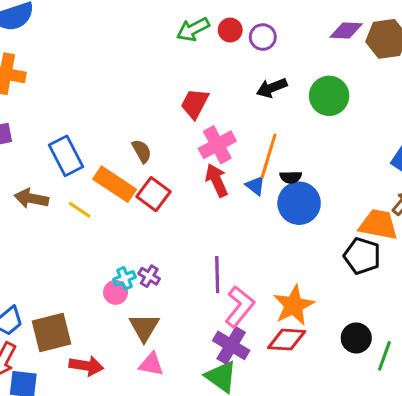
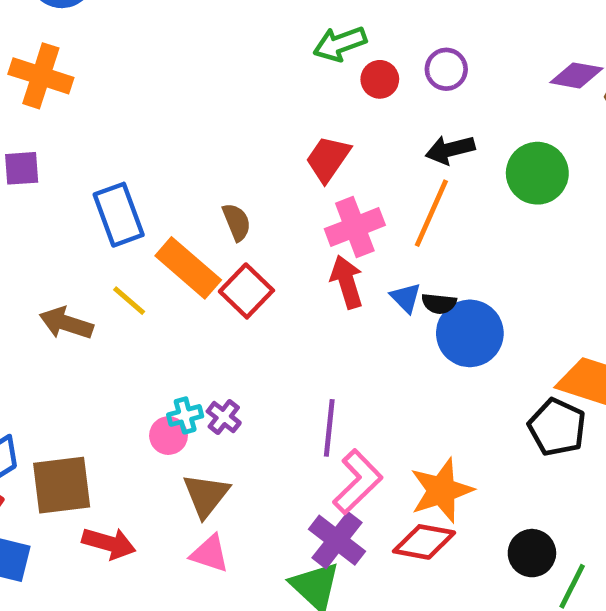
red circle: (230, 30) -> (380, 79), moved
orange line: (269, 156) -> (431, 213), moved
black semicircle: (291, 177) -> (439, 304), moved
brown arrow: (31, 198) -> (66, 323), moved

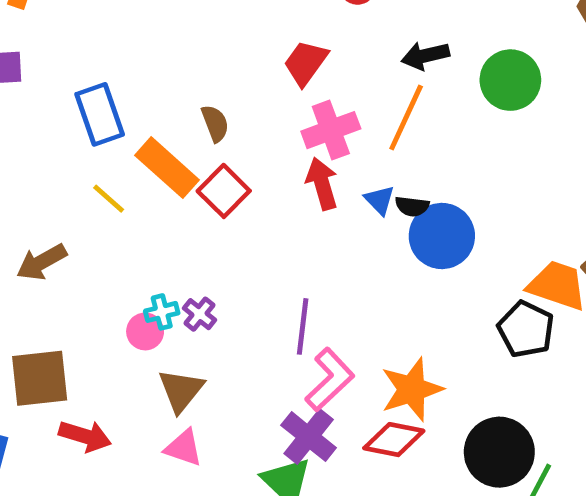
brown arrow: (66, 323) -> (42, 262), moved, turned -48
black circle: (532, 553) -> (499, 452), size x1.5

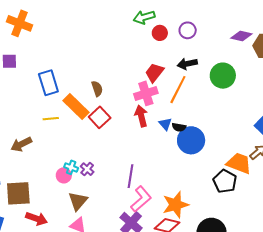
red trapezoid: (306, 63) -> (154, 73), moved
yellow line: (109, 199) -> (51, 119), turned -49
cyan cross: (162, 312) -> (71, 167), turned 32

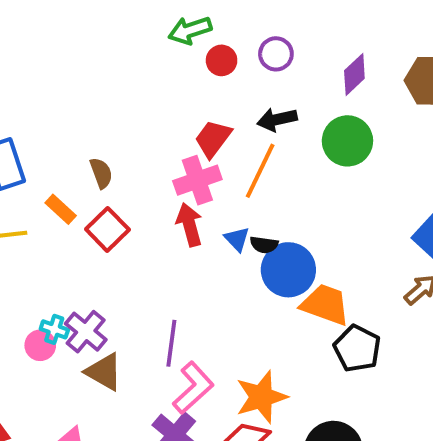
purple diamond: (241, 36) -> (354, 74), moved, turned -55
orange rectangle: (76, 106) -> (61, 209), size x0.6
orange trapezoid: (239, 163) -> (325, 305), moved
purple cross: (87, 169) -> (86, 332), size x1.5
brown triangle: (78, 201) -> (104, 372), moved, turned -40

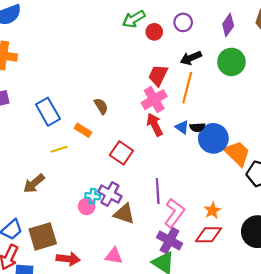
red square: (107, 229) -> (121, 153), moved
orange trapezoid: (325, 305) -> (237, 153), turned 36
orange star: (261, 397) -> (212, 210), size x0.6

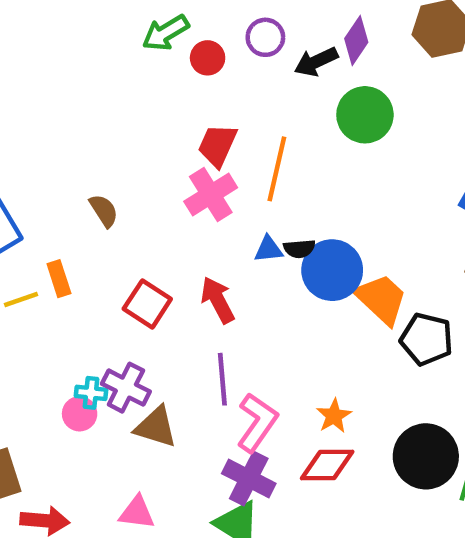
black arrow: (191, 58) -> (316, 62), moved
red arrow: (155, 125) -> (218, 300), moved
blue triangle: (182, 127) -> (268, 249), turned -40
orange rectangle: (83, 130) -> (59, 279), moved, turned 42

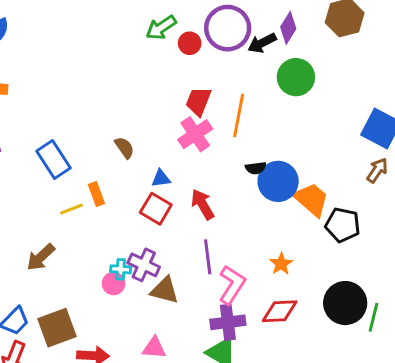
purple circle: (265, 37) -> (228, 28), size x1.8
blue triangle: (268, 249) -> (161, 178), moved
orange star: (334, 416) -> (281, 264), moved
purple cross: (249, 478) -> (228, 322), turned -32

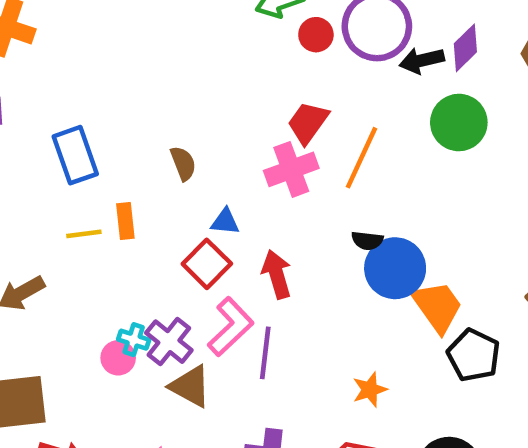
pink L-shape: (232, 285) -> (231, 327), moved

